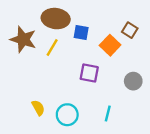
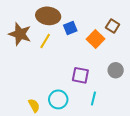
blue square: (81, 32) -> (70, 28), turned -32
purple square: (89, 73) -> (80, 75), moved
yellow semicircle: (38, 108) -> (34, 105), moved

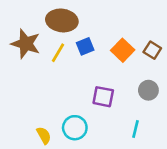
brown square: (113, 26) -> (152, 50), moved
blue square: (70, 28) -> (85, 46), moved
cyan line: (93, 98) -> (136, 129), moved

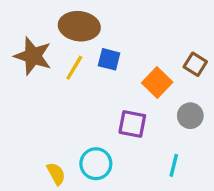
blue square: (85, 46) -> (109, 59), turned 36
orange square: (123, 50) -> (157, 83), moved

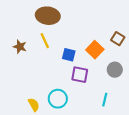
brown star: (33, 56) -> (20, 47), moved, size x0.6
blue square: (109, 59) -> (69, 55), moved
yellow line: (74, 68) -> (45, 41), turned -56

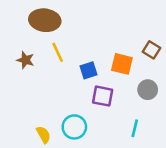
brown ellipse: (48, 16) -> (45, 20), moved
orange square: (95, 50) -> (122, 64), turned -30
blue square: (69, 55) -> (88, 70), turned -32

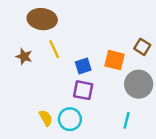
gray circle: (148, 90) -> (139, 84), size x1.5
purple square: (103, 96) -> (83, 90), moved
yellow semicircle: (43, 135) -> (46, 118), moved

